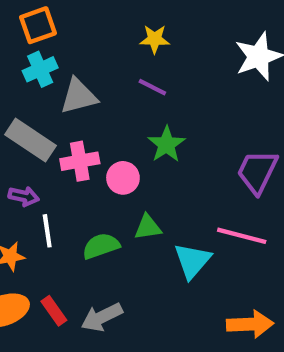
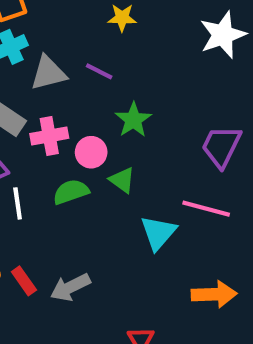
purple line: (152, 87) -> (99, 71), moved
green triangle: (148, 227) -> (122, 180), moved, turned 44
green semicircle: (101, 246) -> (71, 192), moved

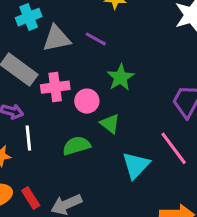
green semicircle: (71, 192) -> (76, 146), moved
pink line: (206, 209) -> (174, 148), turned 36

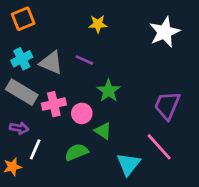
cyan cross: (29, 17) -> (22, 59), moved
gray triangle: (57, 38) -> (51, 63), turned 40
white line: (28, 138) -> (35, 149), turned 35

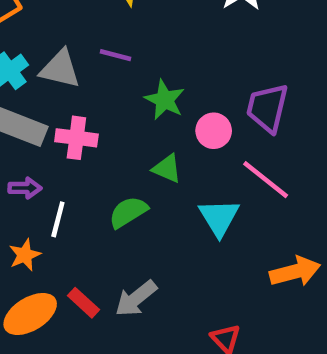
pink cross: (54, 104) -> (76, 138), turned 30
pink circle: (82, 113) -> (214, 131), moved

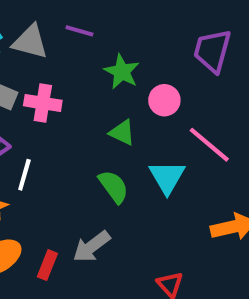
purple trapezoid: (267, 108) -> (212, 51), moved
green semicircle: (128, 212) -> (114, 187), moved, turned 84
red rectangle: (84, 303) -> (47, 265), moved, turned 68

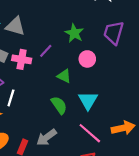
purple line: (79, 31) -> (46, 51), moved, turned -64
green star: (122, 72) -> (74, 33), moved
pink line: (209, 145) -> (90, 133), moved

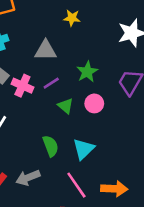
gray triangle: (15, 26) -> (46, 50), moved, turned -30
green triangle: (64, 76) -> (66, 106), moved

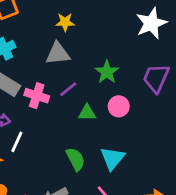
yellow star: (72, 18) -> (65, 22), moved
green triangle: (66, 106) -> (87, 113), turned -35

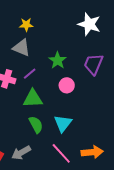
white star: (151, 23) -> (89, 24), turned -30
gray triangle: (58, 53) -> (21, 48), turned 30
green triangle: (87, 113) -> (33, 99), moved, size x1.5

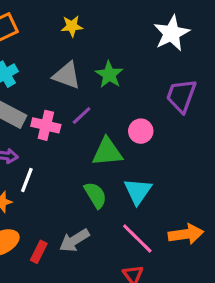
white star: (89, 24) -> (172, 33), turned 30
yellow star: (26, 25) -> (72, 26), moved
green star: (57, 60) -> (109, 75), moved
green triangle: (33, 99) -> (107, 152), moved

